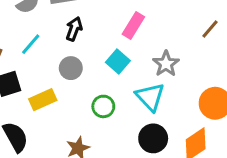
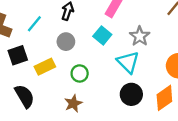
green circle: (103, 106) -> (80, 73), moved

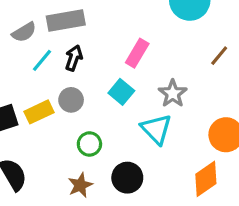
cyan line: (34, 24) -> (42, 60), moved
yellow rectangle: (45, 67) -> (39, 112), moved
black circle: (131, 94) -> (127, 178), moved

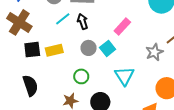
black arrow: (74, 58) -> (83, 21), turned -49
gray star: (173, 93) -> (154, 52), moved
gray circle: (71, 100) -> (89, 48), moved

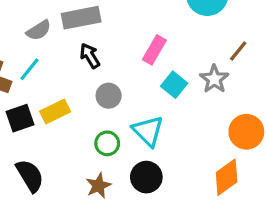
cyan line: (63, 19) -> (29, 69), moved
cyan square: (108, 48) -> (174, 85), moved
cyan triangle: (124, 76) -> (148, 131), moved

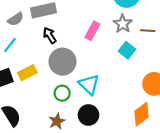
brown line: (238, 51) -> (148, 31), turned 56
gray star: (214, 79) -> (123, 24), moved
cyan square: (174, 85) -> (127, 50), moved
gray circle: (109, 96) -> (63, 62), size x1.6

